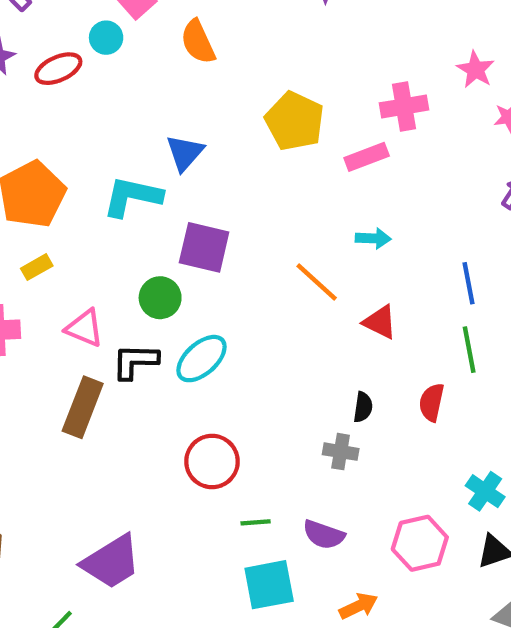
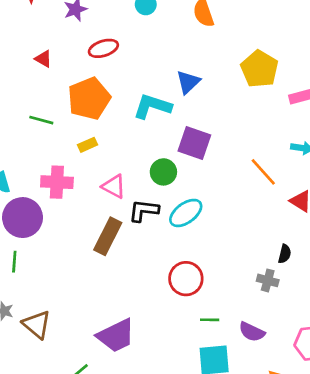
red ellipse: (58, 69) -> (103, 48), moved

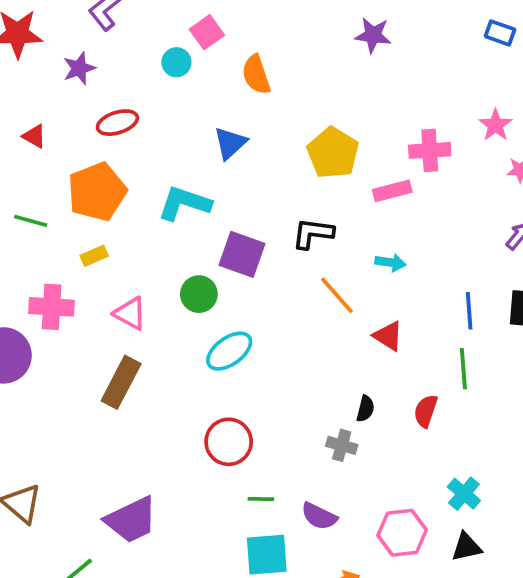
blue triangle: (188, 82) -> (230, 143), moved
black L-shape: (144, 211) -> (313, 233), moved

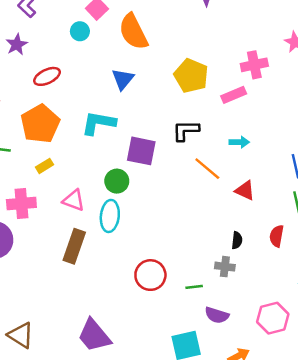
orange semicircle: (256, 75) -> (133, 32), size x1.4
cyan ellipse: (229, 351) -> (110, 216), moved, turned -40
green line: (261, 499) -> (194, 287), moved
purple trapezoid: (131, 520) -> (94, 335), turned 84

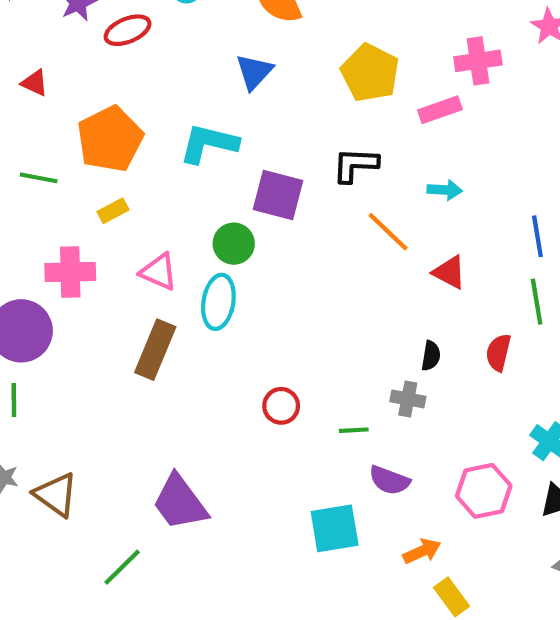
red ellipse: (47, 76) -> (128, 30), moved
red circle: (150, 275) -> (281, 406), size x0.7

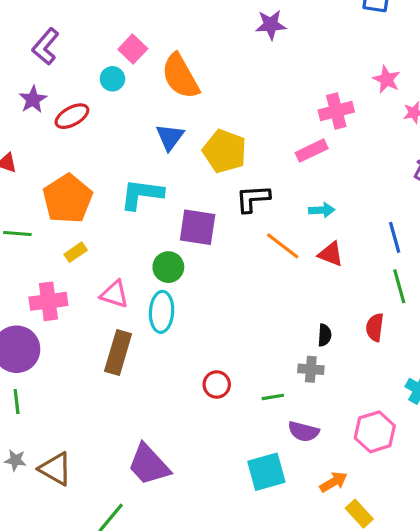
yellow pentagon: (370, 73) -> (225, 151), moved
red triangle: (449, 272) -> (331, 254), moved

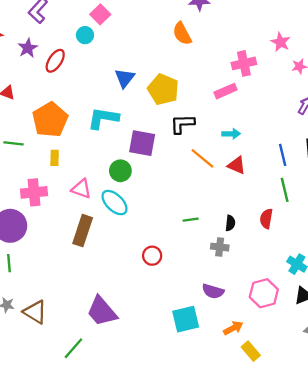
orange semicircle: (180, 76) -> (182, 34), moved, size x0.7
red ellipse: (72, 116) -> (55, 61), turned -30
yellow rectangle: (76, 252) -> (55, 158), turned -56
cyan ellipse: (162, 312) -> (115, 203), turned -52
green line: (273, 397) -> (191, 220), moved

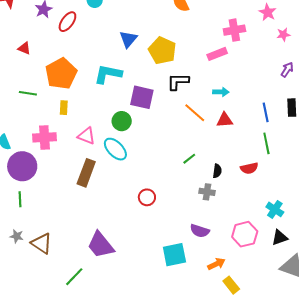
red triangle: (237, 165) -> (225, 120), turned -30
red semicircle: (266, 219) -> (249, 168), turned -114
green line: (191, 220) -> (189, 159), moved, turned -32

